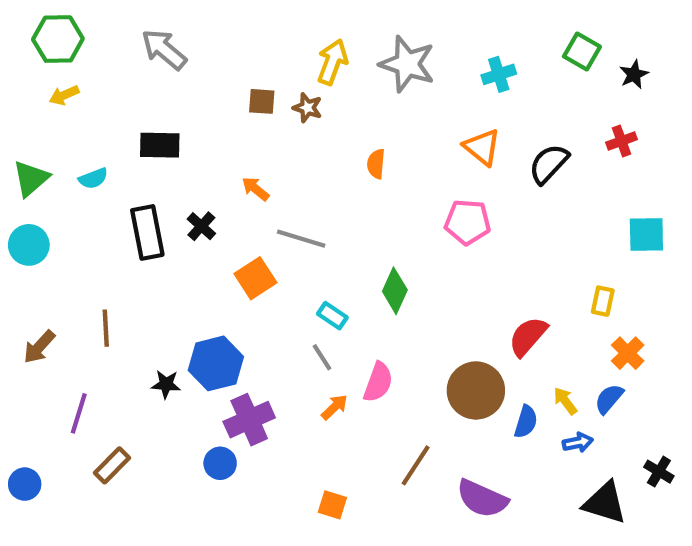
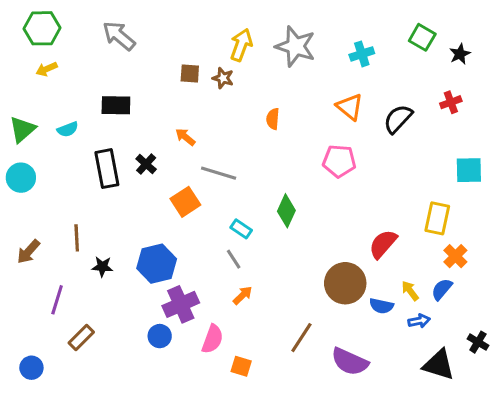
yellow rectangle: (603, 301) -> (437, 218), size x1.5
pink semicircle: (378, 382) -> (212, 339), moved
black star: (166, 384) -> (102, 267), moved
blue semicircle: (526, 422) -> (381, 306), turned 85
blue circle: (25, 484) -> (31, 368), moved

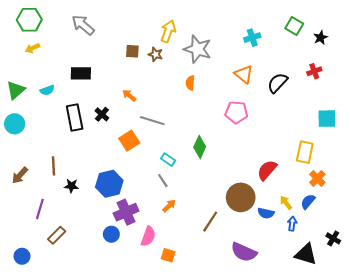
gray star: (295, 46) -> (198, 49), moved
blue arrow: (419, 321) -> (292, 224), turned -72
brown line: (301, 338) -> (210, 222), moved

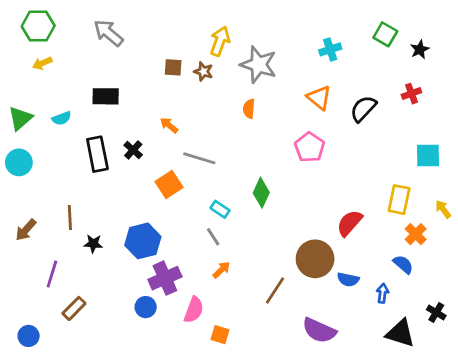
pink pentagon: (236, 112) -> (310, 147), turned 30
blue semicircle: (308, 202) -> (403, 264), turned 91
yellow arrow: (286, 203) -> (443, 209), moved

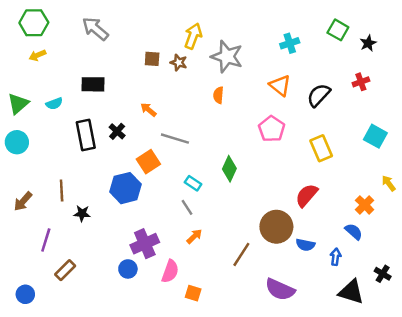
cyan square: (428, 156) -> (375, 136), turned 30
yellow rectangle: (399, 200) -> (321, 148), moved, turned -35
blue hexagon: (143, 241) -> (126, 188), moved

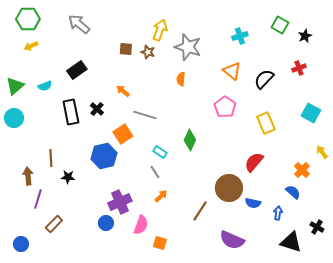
black rectangle: (93, 84) -> (77, 70), turned -36
brown arrow: (23, 201) -> (28, 176), moved, turned 132

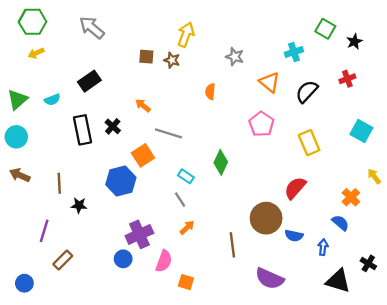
cyan cross: (240, 36) -> (294, 52), moved
gray star: (188, 47) -> (235, 57), moved, size x0.6
brown arrow: (28, 176) -> (20, 175), moved, turned -60
brown line: (200, 211) -> (232, 245), turned -40

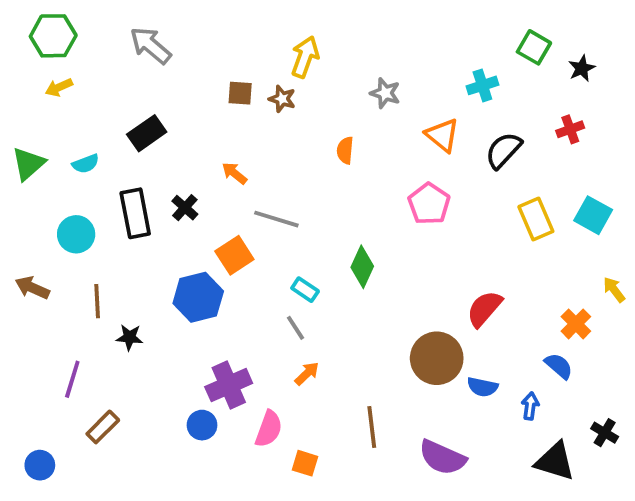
cyan circle: (16, 137) -> (76, 234), moved
yellow rectangle: (309, 143) -> (536, 219), moved
brown line: (232, 245) -> (372, 427), moved

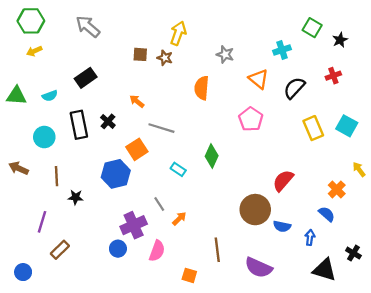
orange semicircle: (345, 150) -> (202, 88), size x1.5
green triangle: (28, 164) -> (16, 96), turned 45
gray line: (295, 328) -> (159, 204), moved
orange square: (305, 463) -> (189, 275), moved

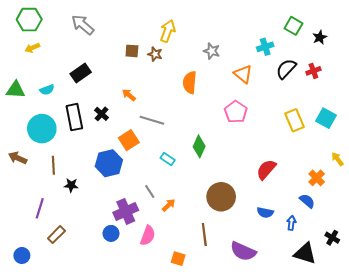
black semicircle: (294, 88) -> (286, 69), moved
cyan circle: (44, 137) -> (42, 129), size x1.4
brown circle: (255, 210) -> (221, 197), moved

